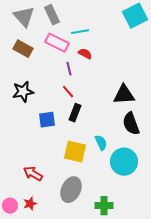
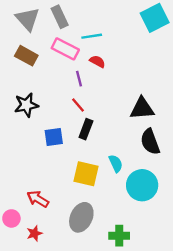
pink circle: (10, 206) -> (11, 218), moved

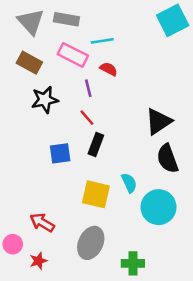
gray rectangle: (60, 17) -> (66, 19), turned -55
black star: (26, 105) -> (45, 100), moved
black triangle: (142, 108) -> (159, 121), turned -30

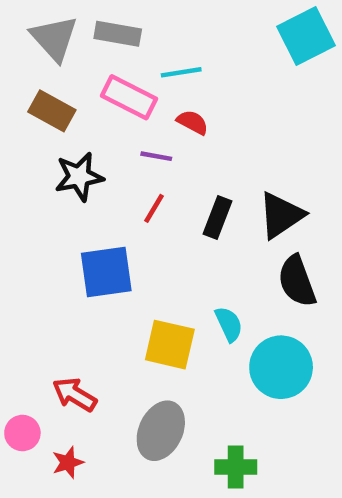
purple line: (88, 88) -> (156, 156), turned -66
red line: (87, 118) -> (154, 208), turned 72
black rectangle: (96, 144) -> (218, 217), moved
blue square: (60, 153) -> (106, 272), size x1.4

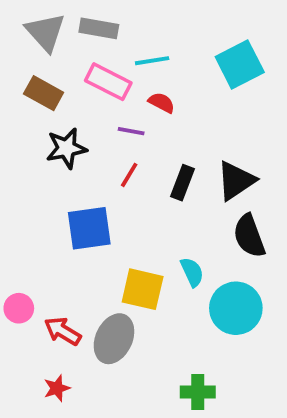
cyan square: (306, 36) -> (240, 64), moved
gray ellipse: (161, 431) -> (114, 339), moved
pink circle: (22, 433) -> (19, 308), moved

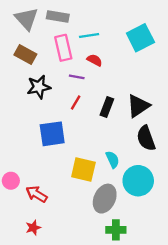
pink rectangle: (108, 82) -> (63, 48), turned 50
gray ellipse: (114, 339) -> (105, 199), moved

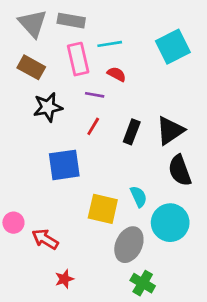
red star: (33, 228) -> (64, 279), moved
green cross: (116, 230) -> (143, 283), turned 30

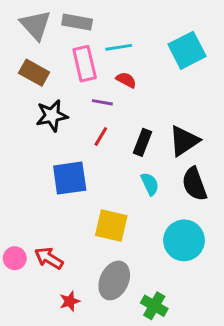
cyan semicircle: (139, 197) -> (150, 184), moved
pink circle: (13, 223) -> (15, 258), moved
gray ellipse: (129, 245) -> (114, 280), moved

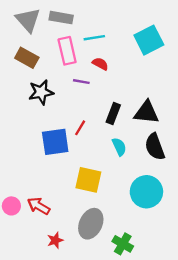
red line: (101, 136) -> (80, 128), moved
black triangle: (184, 141) -> (146, 112), turned 40

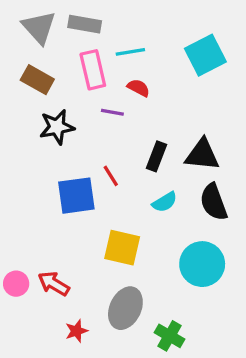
red line: (80, 128) -> (111, 176), turned -63
cyan semicircle: (119, 147) -> (165, 202), turned 84

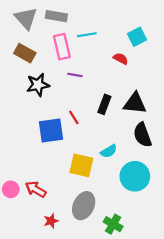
cyan square: (205, 55) -> (137, 37), size x0.7
red semicircle: (139, 88) -> (121, 59), moved
cyan semicircle: (165, 202) -> (109, 151), moved

